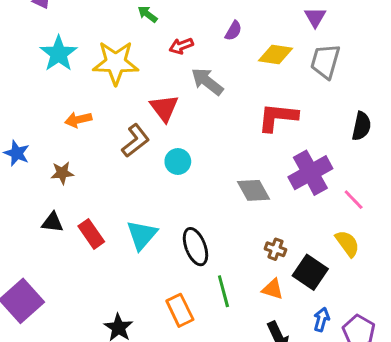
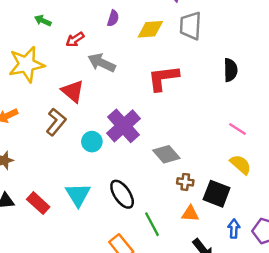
cyan circle: (178, 162) -> (92, 142), moved
purple cross: (310, 173) -> (124, 126), moved
gray diamond: (254, 190) -> (166, 154), moved

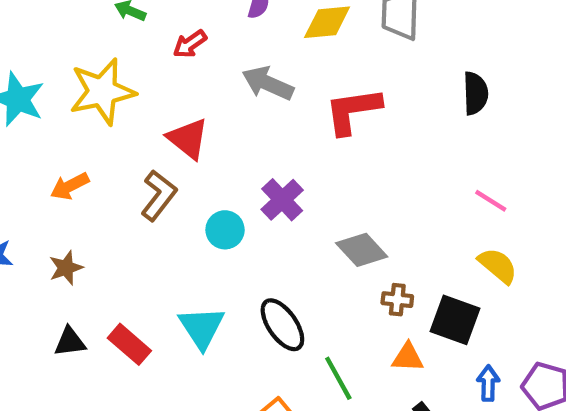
gray arrow: (102, 63) -> (268, 83), moved
purple cross: (124, 126) -> (282, 200), size x0.7

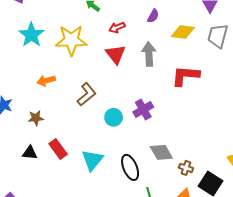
gray arrow: (268, 83) -> (149, 54), turned 50
red triangle: (188, 139) -> (116, 54), moved
gray diamond: (362, 250) -> (161, 152), moved
red rectangle: (129, 344) -> (58, 149), moved

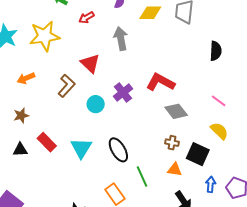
red triangle: (116, 54) -> (90, 63), moved
red L-shape: (185, 76) -> (160, 82), moved, turned 32
gray diamond: (161, 152) -> (176, 111), moved

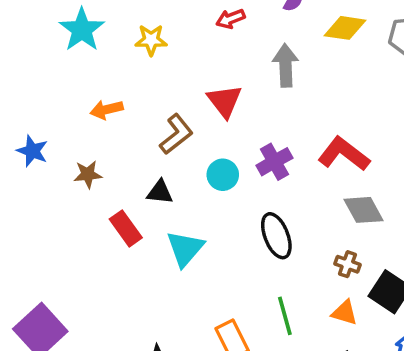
yellow star: (44, 36) -> (151, 40), size x0.6
black triangle: (20, 150) -> (160, 192), moved
black ellipse: (118, 150) -> (276, 236), moved

